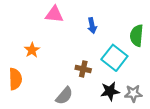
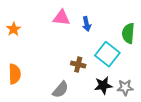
pink triangle: (54, 14) -> (62, 18), moved
orange star: (32, 50) -> (14, 29), moved

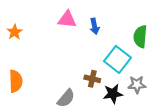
brown cross: (78, 65) -> (92, 79), moved
gray star: (125, 87) -> (137, 85), moved

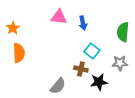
cyan square: (117, 59) -> (92, 51), moved, size x0.7
orange semicircle: (16, 81) -> (19, 53), moved
gray star: (137, 85) -> (120, 63), moved

